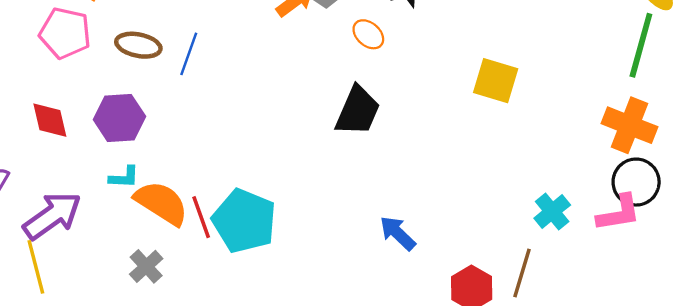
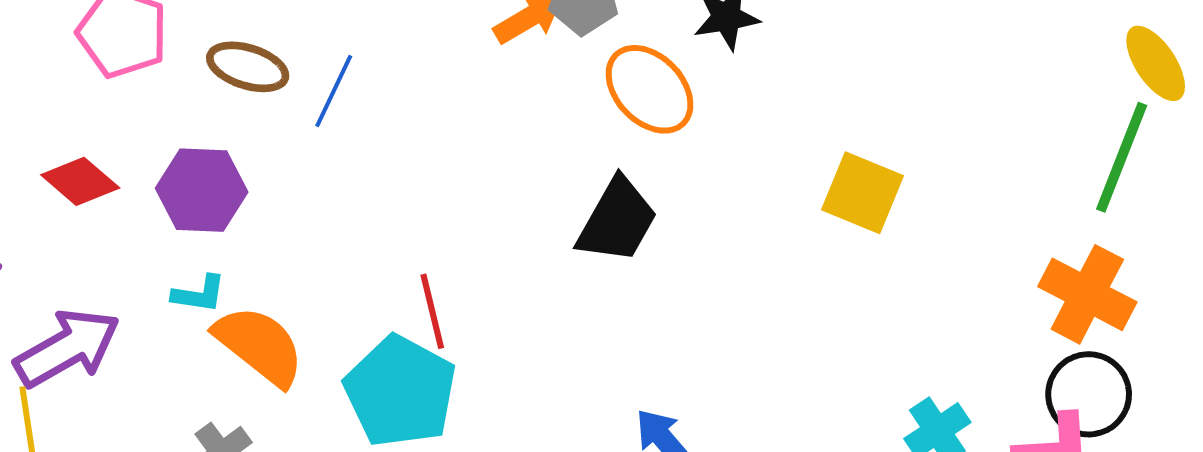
orange ellipse: (368, 34) -> (650, 89), size x1.6
red diamond: (50, 120) -> (80, 181), turned -42
red line: (201, 217) -> (432, 311), moved

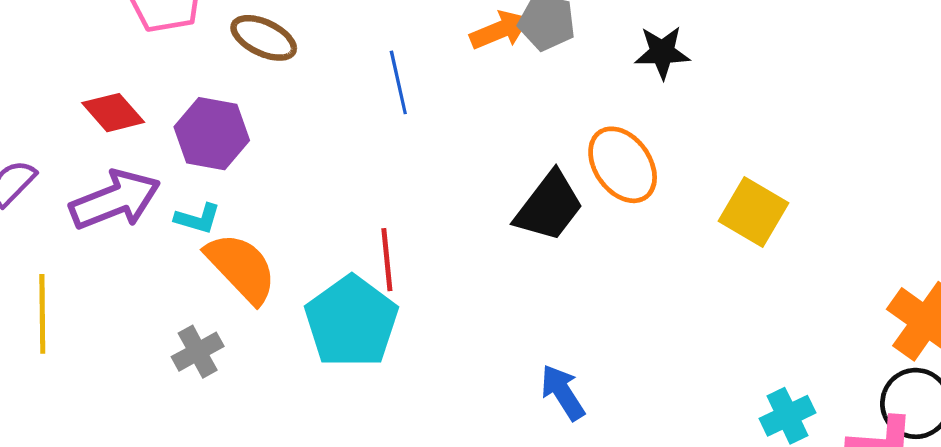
orange ellipse: (650, 89) -> (623, 165), moved
blue line: (334, 91) -> (398, 82), moved, turned -46
purple arrow: (67, 348) -> (115, 200), moved

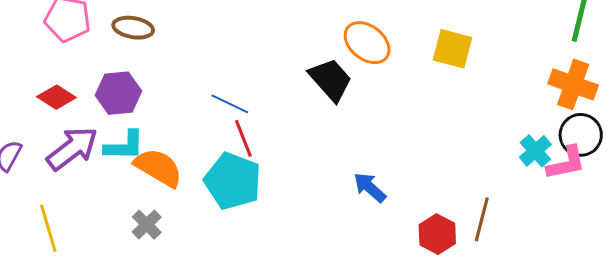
blue line: (398, 82) -> (230, 104), moved, turned -36
black trapezoid: (549, 206) -> (331, 80), turned -63
cyan L-shape: (198, 219) -> (124, 146), size x1.5
cyan cross: (787, 416) -> (535, 151), moved

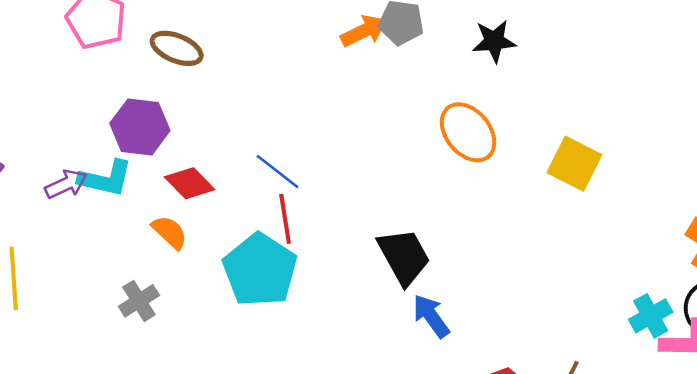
black trapezoid: (331, 80) -> (404, 257), moved
red diamond: (56, 97) -> (190, 183), moved
cyan L-shape: (124, 146) -> (106, 178), moved
purple arrow: (72, 149) -> (66, 184), size x0.6
orange semicircle: (158, 168) -> (170, 232), size x0.6

